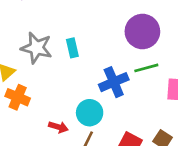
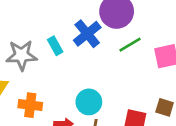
blue cross: (114, 82) -> (87, 34), moved
orange cross: (18, 97) -> (30, 105), moved

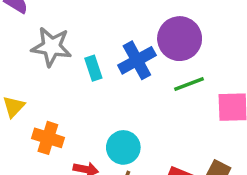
gray star: (21, 55) -> (52, 47), moved

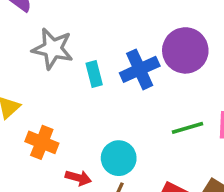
green line: (189, 84) -> (187, 128), moved

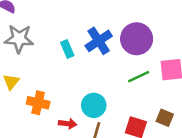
gray star: (53, 49) -> (19, 39), moved
purple circle: (185, 50) -> (137, 39), moved

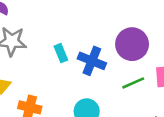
blue cross: (99, 41) -> (92, 61), moved, turned -36

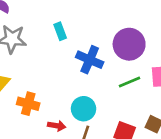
cyan rectangle: (61, 53) -> (60, 31), moved

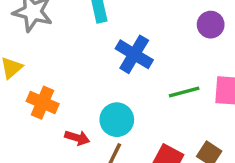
purple circle: (129, 44) -> (211, 25), moved, size x0.6

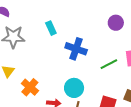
orange cross: (43, 103) -> (30, 87), turned 30

